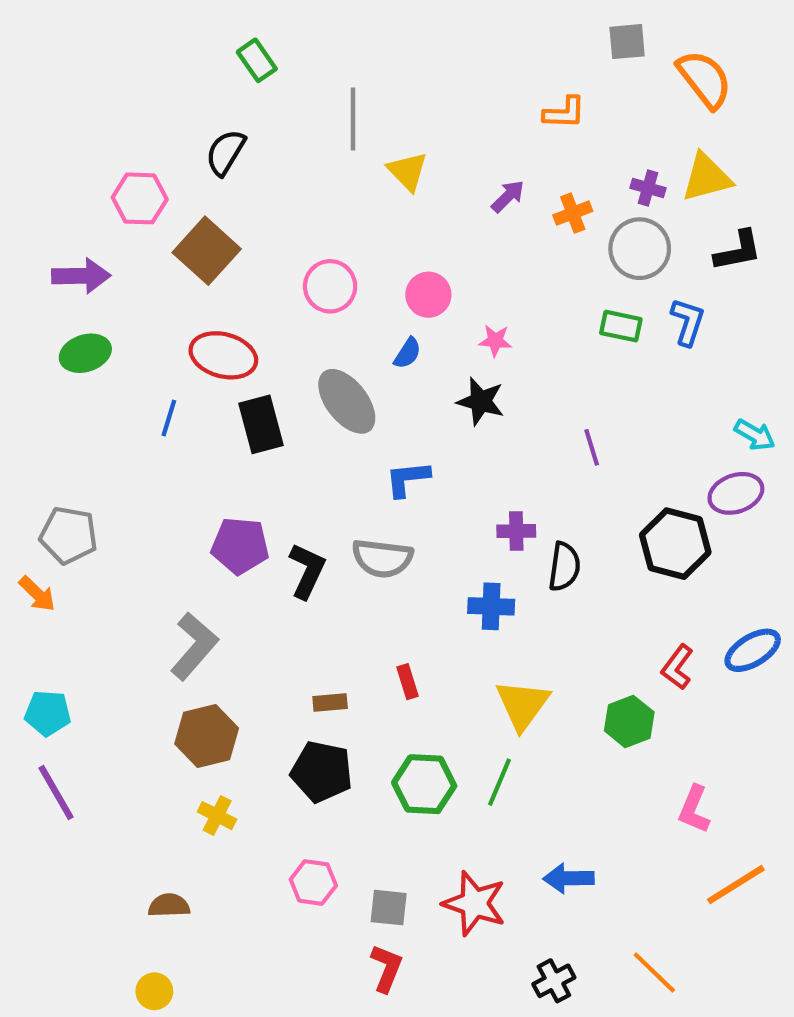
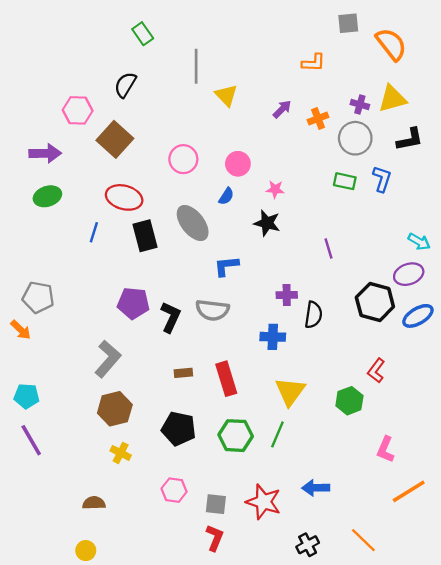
blue ellipse: (753, 650) -> (418, 316), moved
red rectangle: (407, 682) -> (226, 379), size x1.8
brown rectangle: (330, 703) -> (183, 373), moved

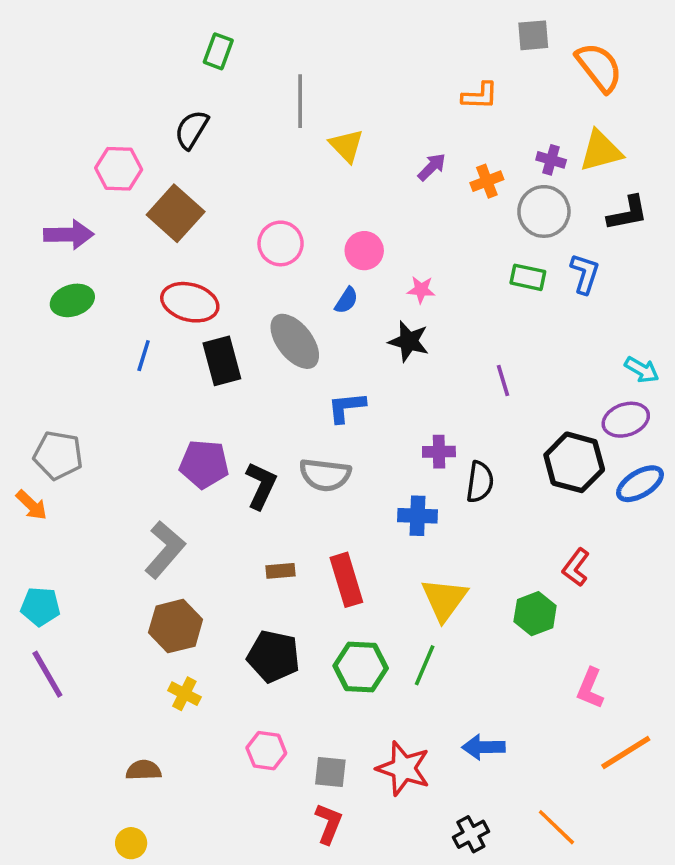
green rectangle: (143, 34) -> (218, 51), turned 55

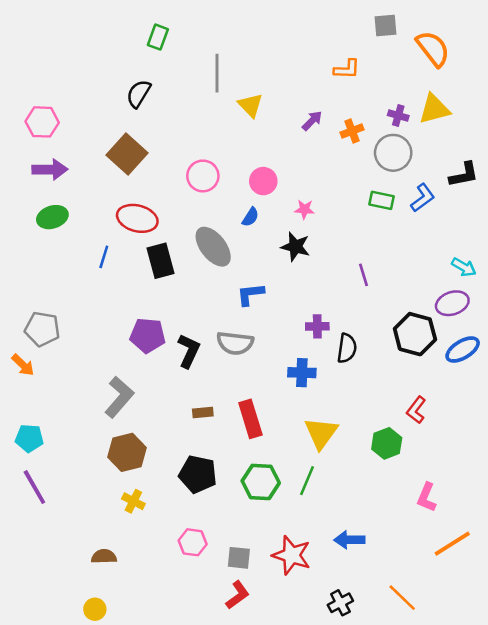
pink hexagon: (119, 169) -> (42, 122), moved
black L-shape: (628, 213) -> (464, 175), moved
blue L-shape: (585, 274) -> (423, 198), turned 36
red L-shape: (329, 824) -> (238, 595), turned 32

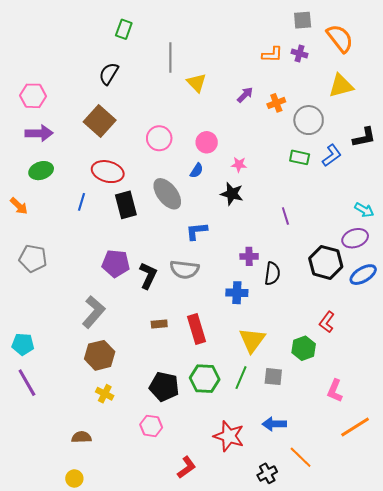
purple cross: (398, 116) -> (300, 53), moved
orange arrow: (23, 365) -> (19, 206), moved
black pentagon: (198, 474) -> (164, 387), moved
gray square: (239, 558) -> (273, 377), moved
orange line: (402, 598) -> (301, 457), moved

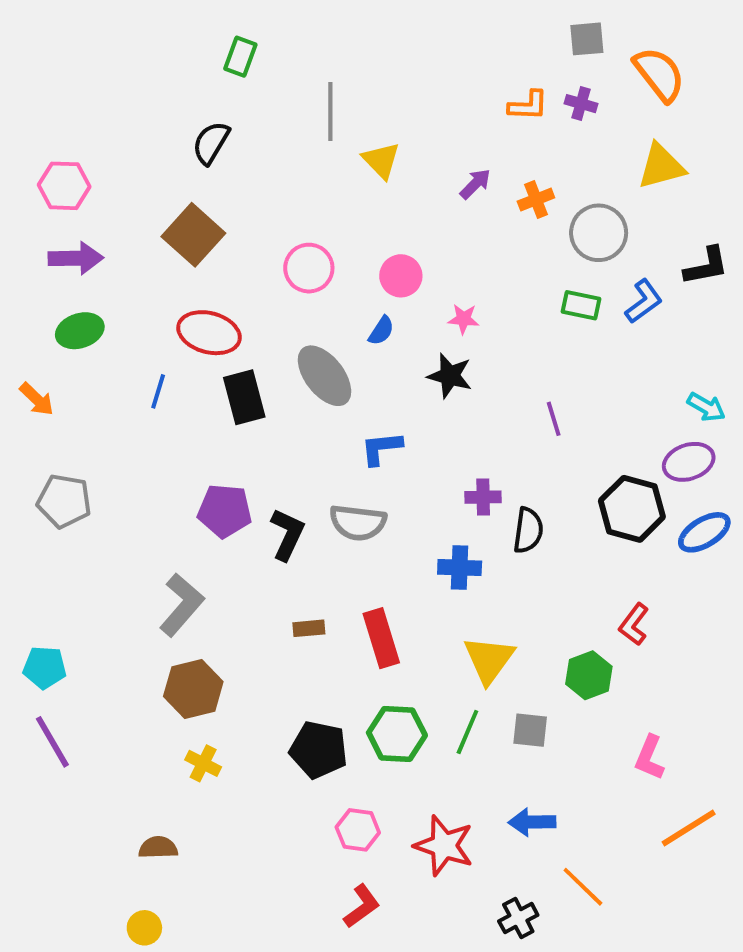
pink hexagon: (151, 426) -> (358, 830), moved

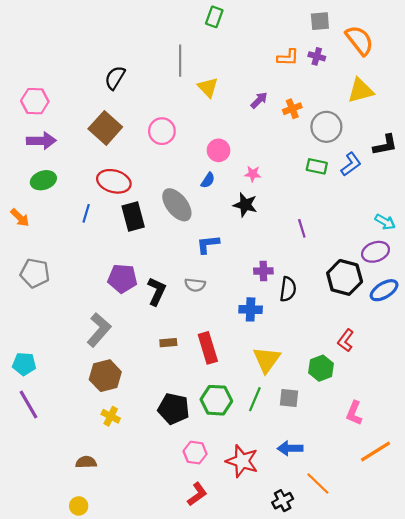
green rectangle: (240, 57) -> (214, 17), moved
pink circle: (309, 268) -> (162, 131), moved
gray semicircle: (358, 523) -> (195, 285), size x0.7

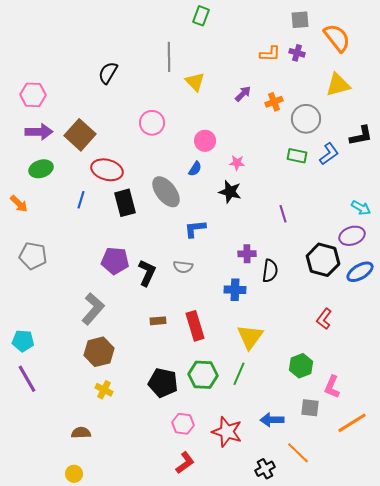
brown square: (105, 128) -> (80, 135), moved
green hexagon: (321, 368) -> (301, 366), moved
gray square: (289, 398) -> (310, 408), moved

